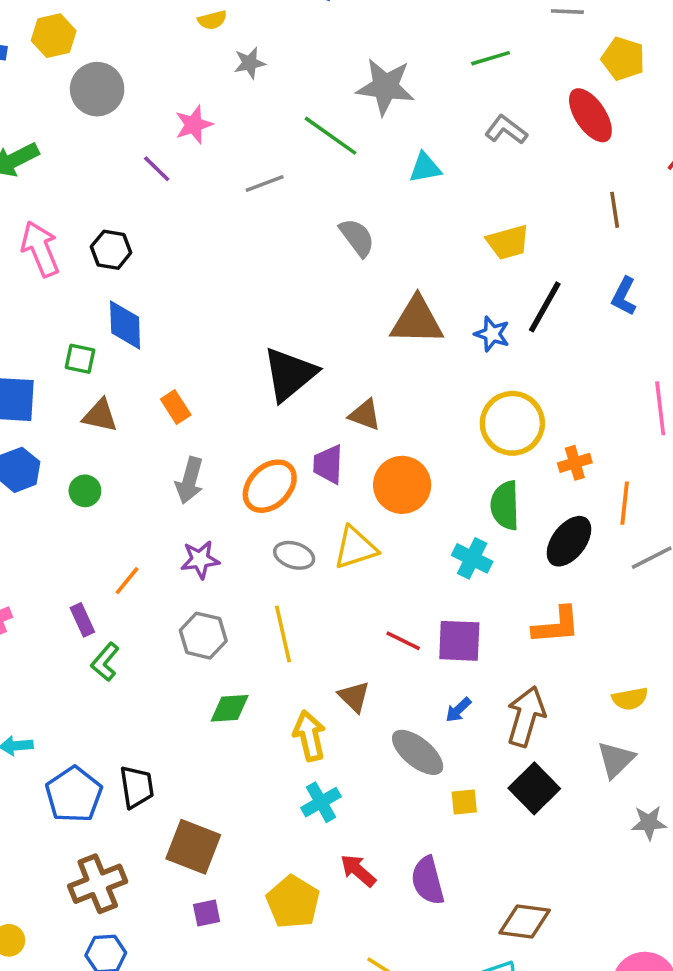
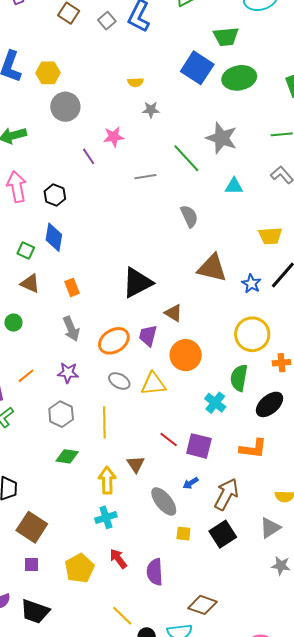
gray arrow: (190, 480) -> (71, 329), turned -50

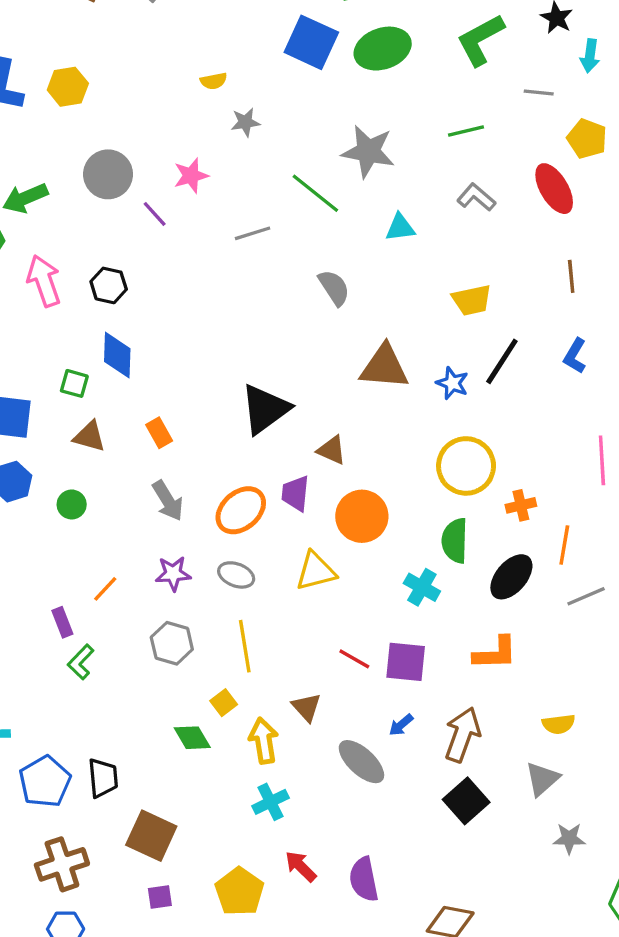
gray circle: (65, 107) -> (108, 174), moved
gray ellipse: (119, 381) -> (236, 575), moved
green diamond: (67, 456) -> (192, 738), moved, turned 60
yellow square: (183, 534) -> (224, 703), moved, turned -35

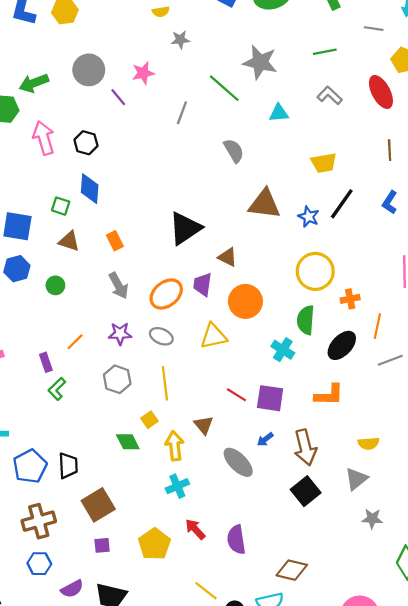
gray line: (253, 233) -> (182, 113), turned -55
brown arrow: (462, 735) -> (305, 447), turned 144
brown square: (151, 836) -> (98, 505), turned 32

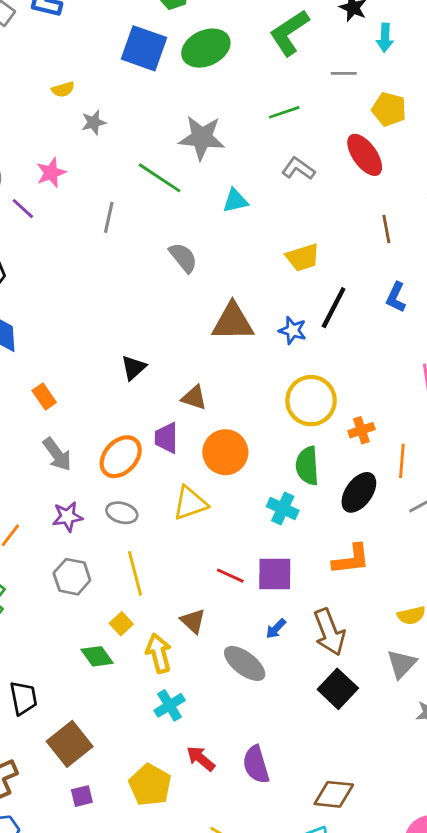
black triangle: (185, 228) -> (134, 368), size x0.6

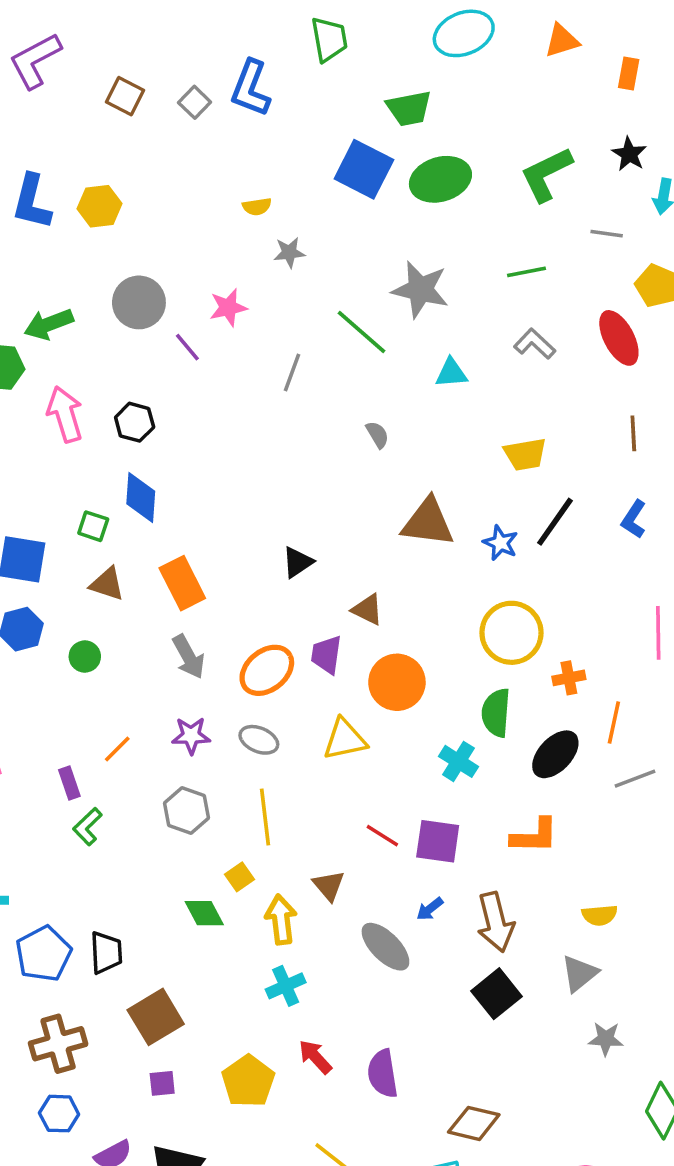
gray semicircle: (183, 258) -> (377, 435), size x0.7
orange rectangle: (44, 397) -> (182, 583), size x1.6

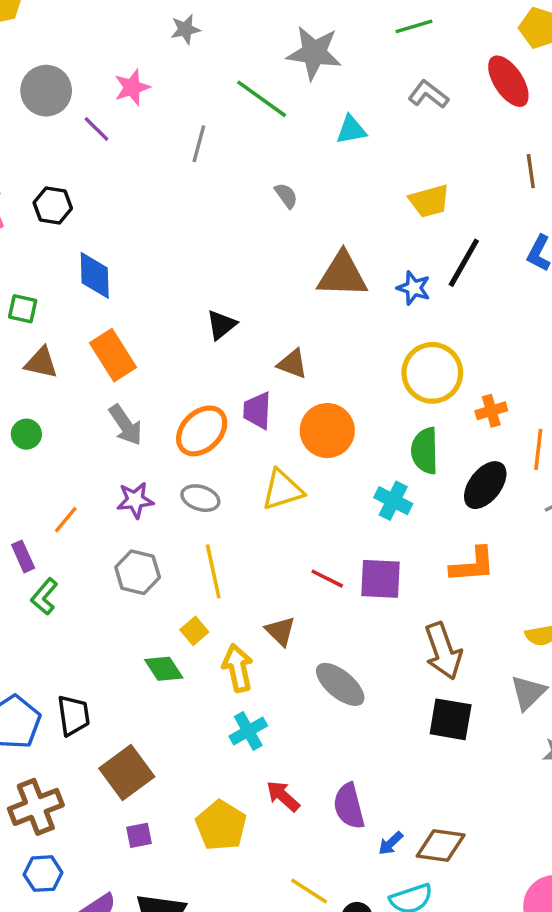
blue diamond: (141, 498) -> (95, 275), moved
blue arrow: (430, 909) -> (391, 843), moved
black square: (496, 994) -> (451, 719), turned -36

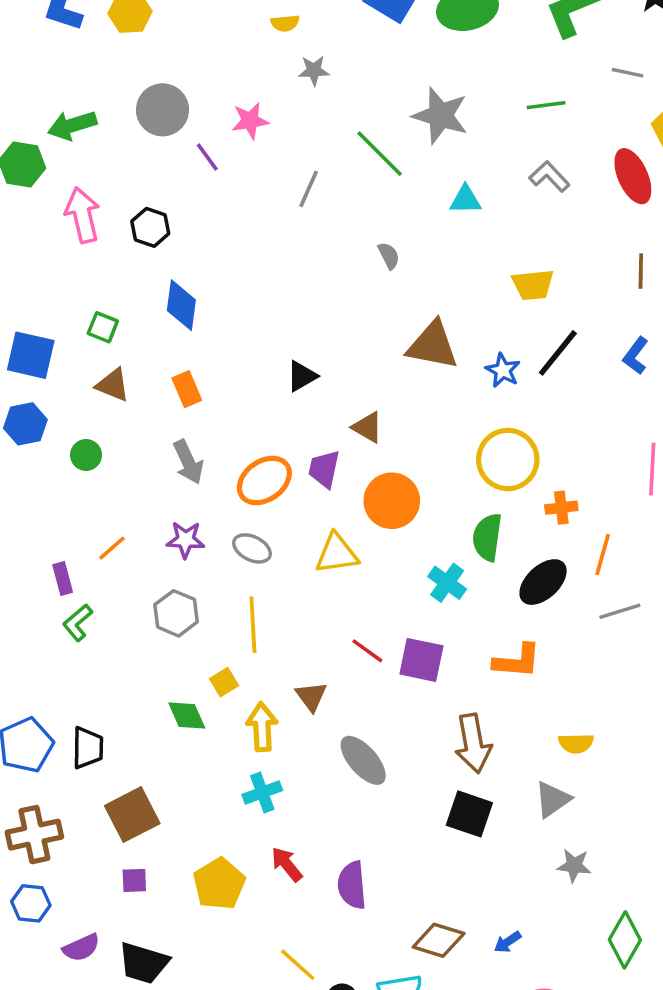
orange rectangle: (113, 355) -> (187, 389), size x0.7
blue arrow: (391, 843) -> (508, 942), moved

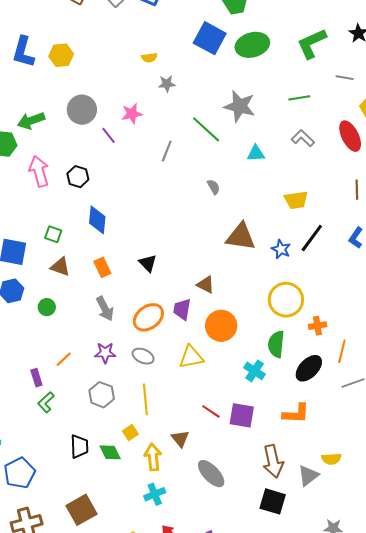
black triangle: (302, 376) -> (148, 263), moved, turned -42
black trapezoid: (88, 748) -> (79, 446), moved
gray triangle: (552, 799) -> (308, 476), moved

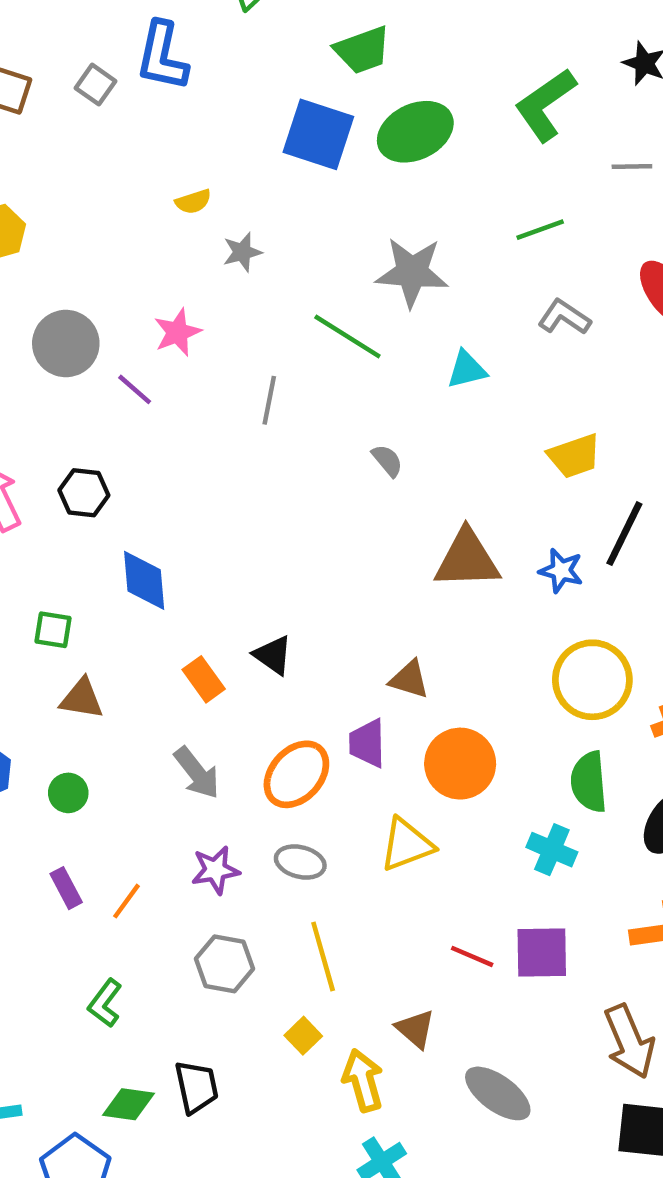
orange rectangle: (102, 267) -> (204, 679), moved
purple rectangle: (36, 378) -> (66, 888), moved
green diamond: (110, 452) -> (128, 1104), moved, turned -45

